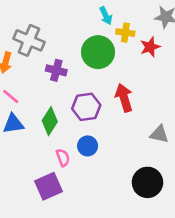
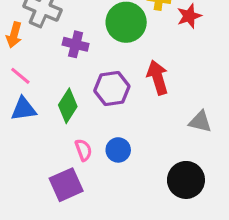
blue circle: (88, 146) -> (118, 150), moved

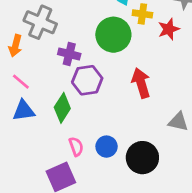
purple hexagon: (112, 88) -> (87, 80), moved
black circle: (186, 180) -> (142, 158), moved

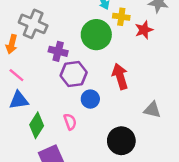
green diamond: (62, 108) -> (37, 125), moved
pink semicircle: (76, 147) -> (70, 122), moved
blue circle: (107, 147) -> (90, 99), moved

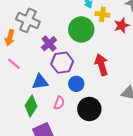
purple cross: (58, 51) -> (49, 44), turned 35
blue triangle: (19, 100) -> (40, 82), moved
pink semicircle: (70, 122) -> (59, 103), turned 40
black circle: (121, 141) -> (89, 109), moved

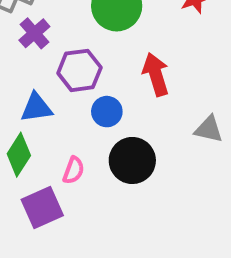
purple cross: (49, 44) -> (34, 33), moved
pink semicircle: (59, 103) -> (74, 170), moved

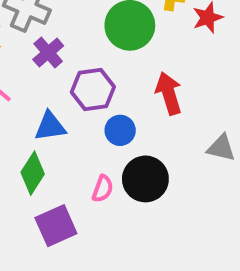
pink semicircle: (74, 170) -> (103, 189), moved

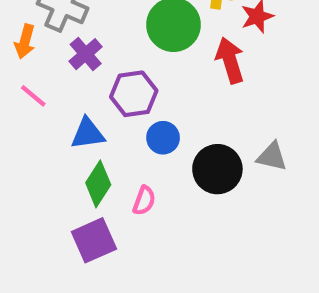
red arrow: (169, 93) -> (230, 60), moved
green diamond: (33, 173) -> (98, 184), moved
black circle: (145, 179) -> (217, 169), moved

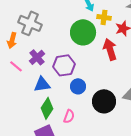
purple cross: (86, 54) -> (37, 57), moved

